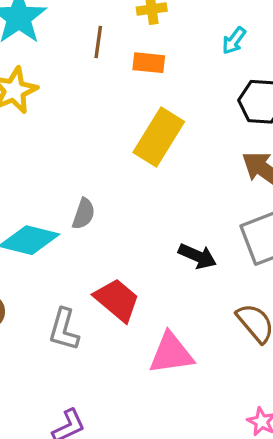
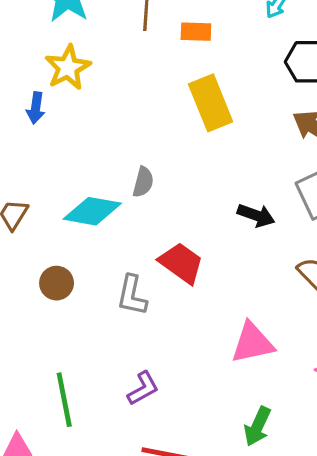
yellow rectangle: (159, 137) -> (211, 103), turned -50
pink triangle: (171, 353) -> (252, 343), moved

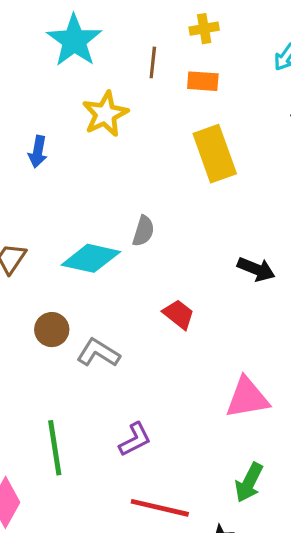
yellow star: (68, 67) -> (105, 114), moved
red trapezoid: (181, 263) -> (179, 314), size x0.7
gray L-shape: (132, 295) -> (98, 353), moved, turned 108

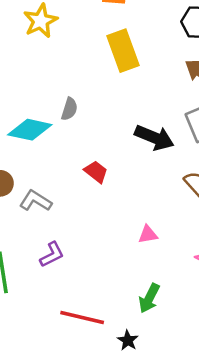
black arrow: (256, 269) -> (154, 138), size x1.4
pink triangle: (247, 398) -> (148, 235), size x0.6
purple L-shape: (135, 439) -> (52, 255), moved

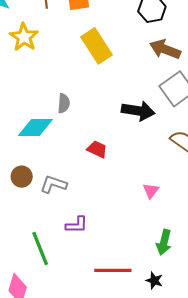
pink triangle: (148, 235) -> (151, 191), turned -30
purple L-shape: (52, 255) -> (77, 225), turned 40

